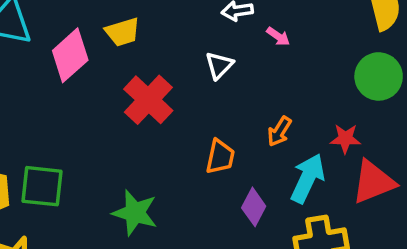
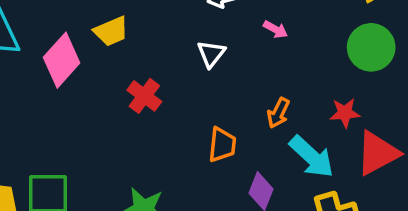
pink arrow: (278, 36) -> (275, 29), moved
red cross: (148, 100) -> (144, 96), size x0.7
cyan arrow: (308, 178) -> (312, 157), turned 114

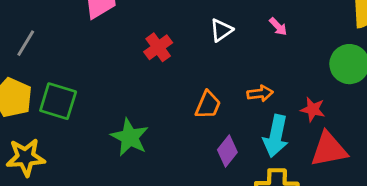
orange arrow: (278, 113) -> (260, 93), turned -140
cyan arrow: (312, 157) -> (276, 136), turned 42

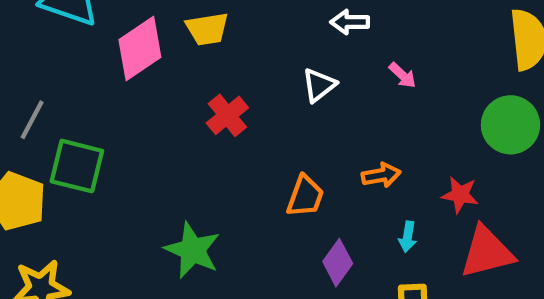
green square: (58, 101) -> (77, 166), moved
cyan arrow: (276, 136) -> (408, 237), size x0.5

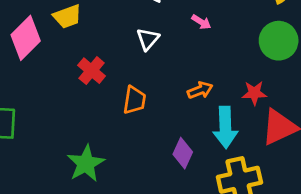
orange trapezoid: (305, 196) -> (134, 100), moved
cyan arrow: (408, 237) -> (225, 127), size x2.0
green star: (193, 250) -> (86, 163), turned 30

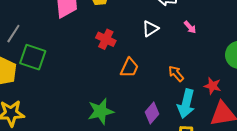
red cross: (92, 71) -> (106, 39), turned -30
orange arrow: (200, 90) -> (176, 74), turned -126
green star: (86, 163) -> (101, 111), moved

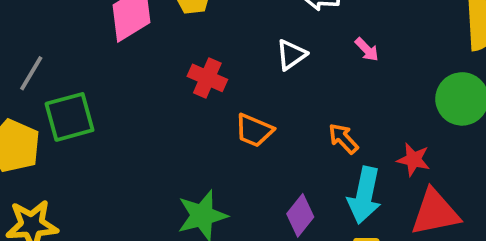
green square: (33, 57) -> (70, 117), turned -32
orange trapezoid: (129, 68) -> (254, 130), turned 90

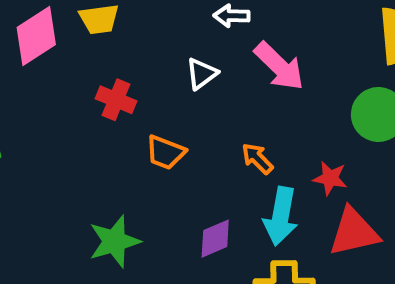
pink arrow: (367, 50) -> (279, 66), size x2.0
purple diamond: (300, 215) -> (215, 239), turned 30

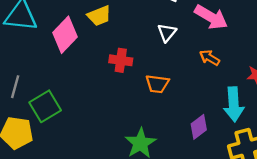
orange arrow: (257, 158) -> (210, 58), moved

